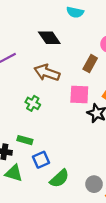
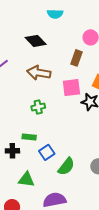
green cross: (33, 103) -> (38, 107), moved, turned -32
green triangle: (14, 173) -> (26, 180), moved

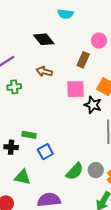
brown arrow: (39, 73) -> (44, 71), size x0.7
green cross: (38, 107) -> (14, 87), moved
green semicircle: (66, 167) -> (75, 171), moved

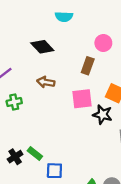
green rectangle: (29, 135) -> (35, 154), turned 32
black cross: (11, 147) -> (15, 157), moved, turned -32
blue square: (45, 152) -> (54, 171), turned 35

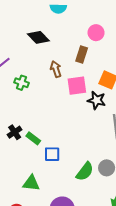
brown arrow: (46, 82) -> (56, 69), moved, turned 63
green cross: (14, 102) -> (21, 83), moved, turned 32
black cross: (15, 157) -> (15, 132), moved

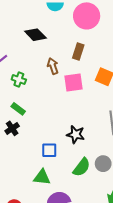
pink circle: (96, 33) -> (87, 16), moved, size x1.6
black star: (97, 100) -> (76, 134), moved
green rectangle: (33, 138) -> (18, 109), moved
green triangle: (31, 183) -> (42, 177), moved

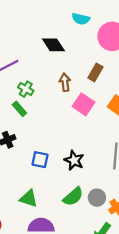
pink square: (74, 82) -> (83, 104), turned 30
green rectangle: (18, 109) -> (19, 109), moved
blue square: (49, 150) -> (40, 160), moved

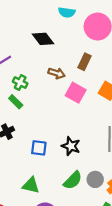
brown arrow: (65, 82) -> (57, 73), turned 119

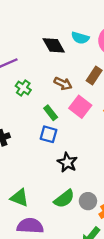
cyan semicircle: (67, 12) -> (80, 38), moved
green rectangle: (16, 102) -> (51, 113), moved
blue square: (39, 148) -> (48, 134), moved

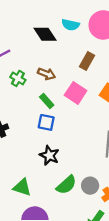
brown arrow: (63, 84) -> (46, 74), moved
black star: (67, 162) -> (49, 155), moved

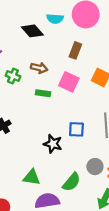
green rectangle: (47, 101) -> (43, 93), turned -32
blue square: (46, 122) -> (76, 129), moved
green semicircle: (66, 185) -> (71, 182), moved

